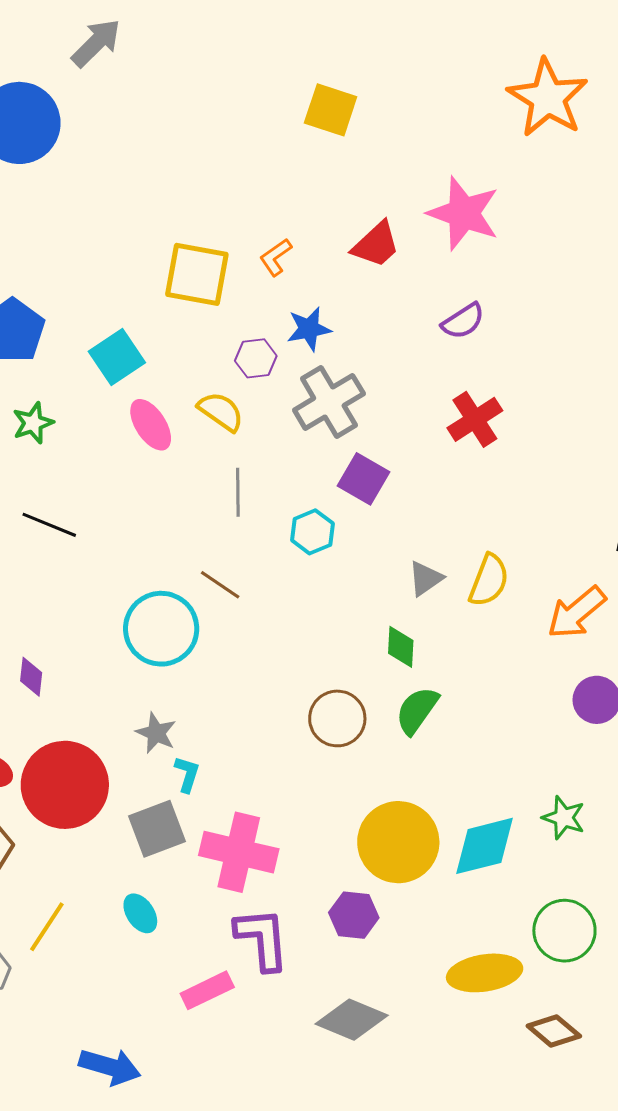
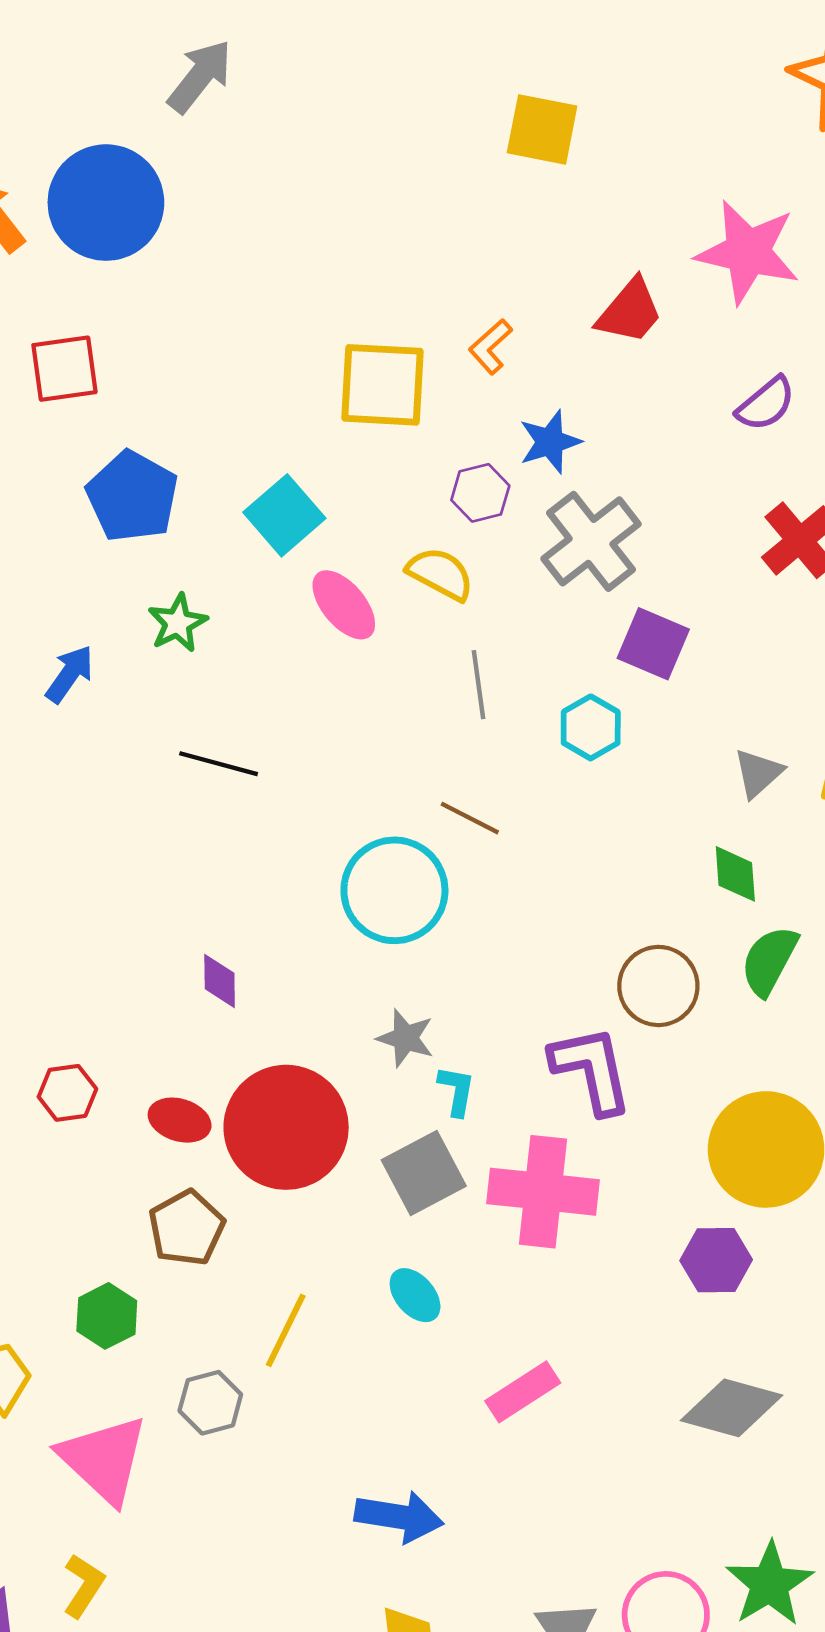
purple L-shape: (262, 939) -> (592, 1070), moved

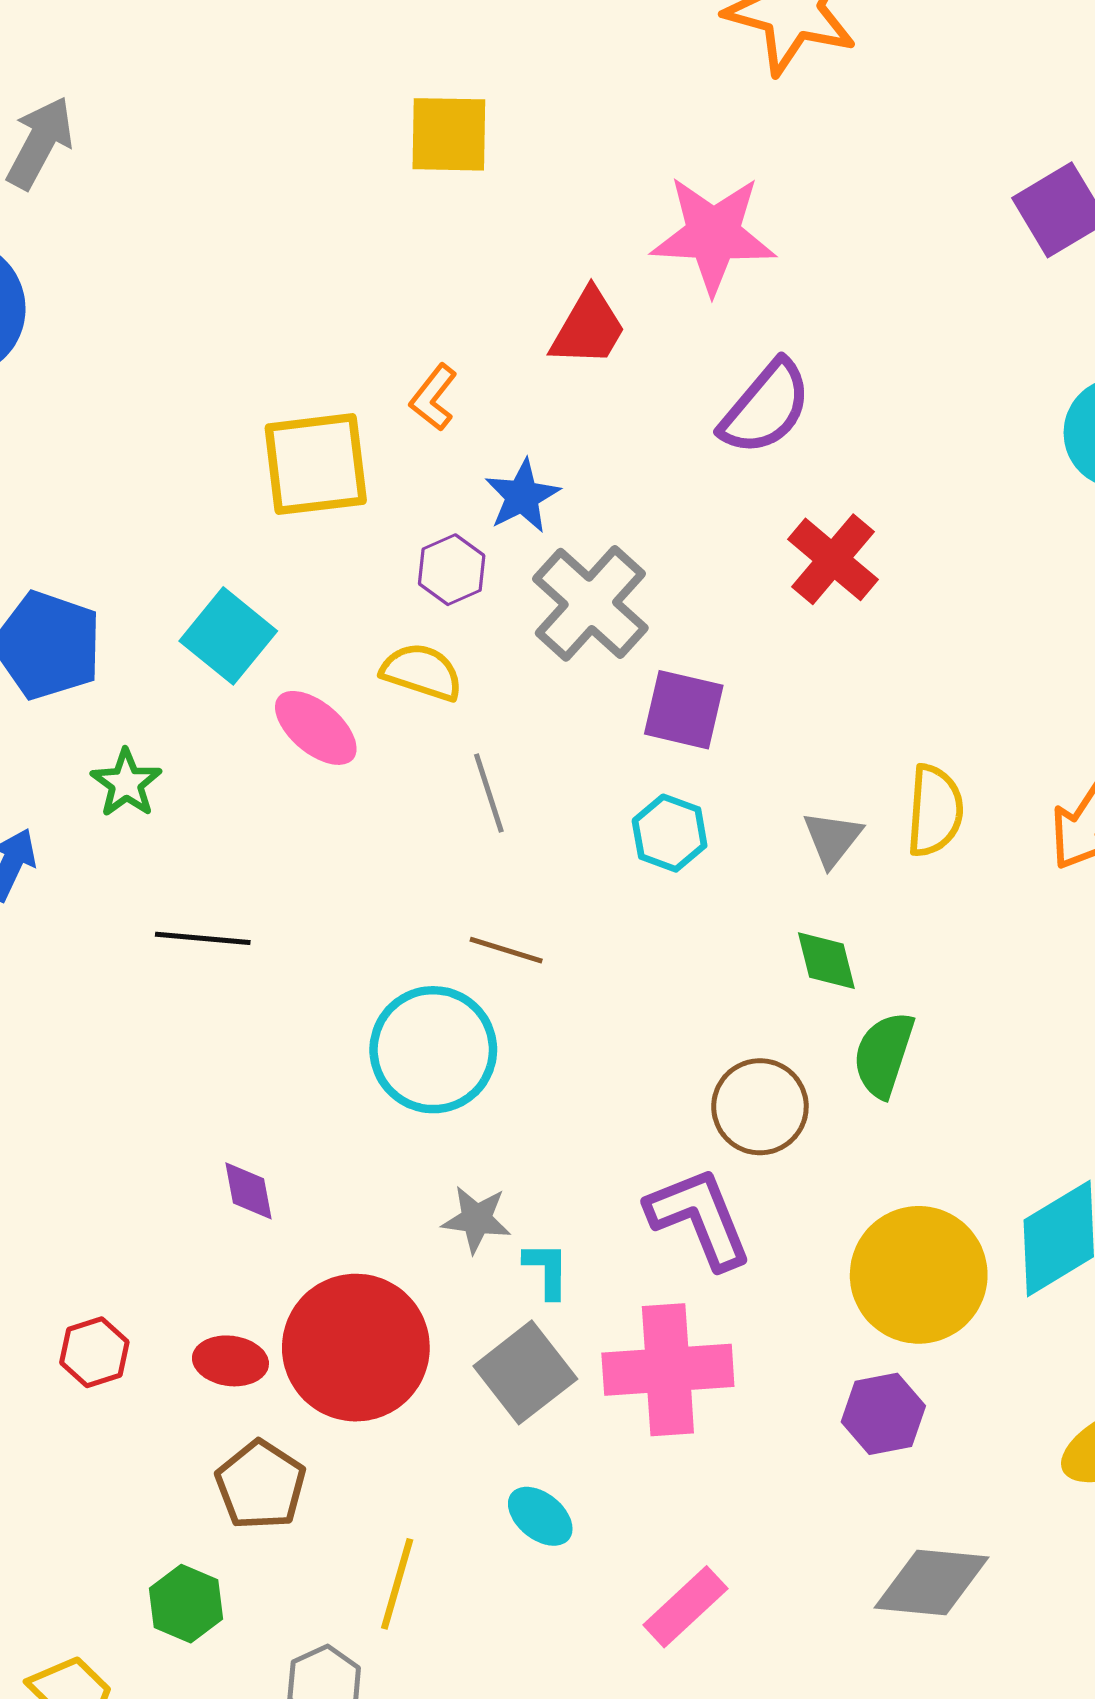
purple semicircle: (766, 404) -> (766, 408), size x1.4
cyan hexagon: (591, 727) -> (670, 833), moved

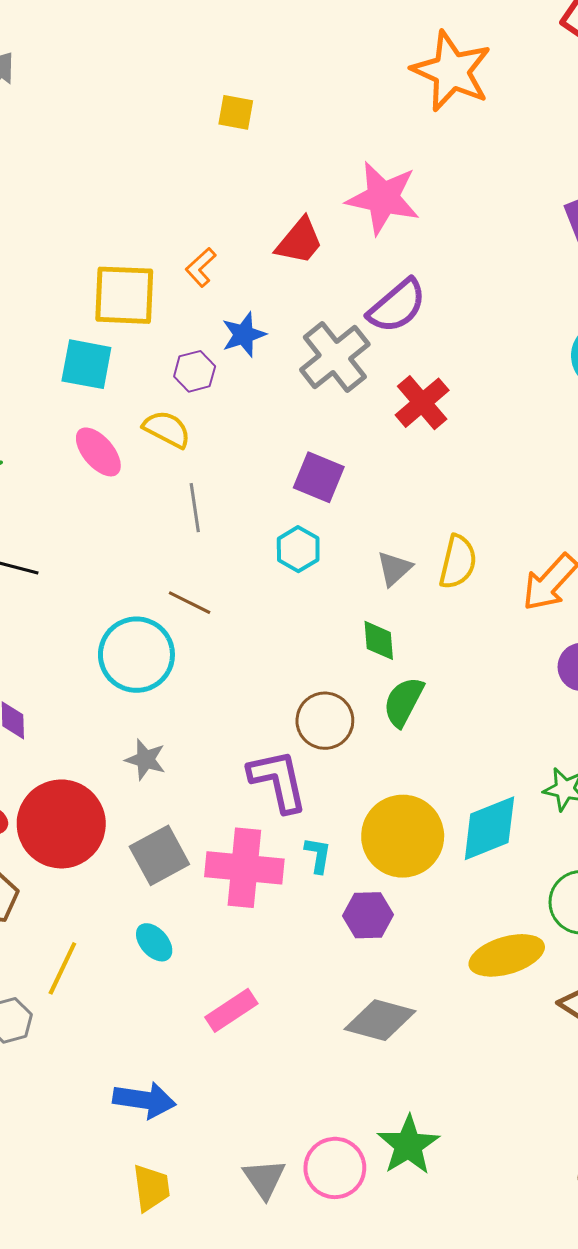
yellow square: (449, 134) -> (236, 112), size x0.7
gray cross: (590, 603) -> (335, 357), moved
cyan square: (228, 636) -> (86, 364), moved, turned -38
cyan L-shape: (547, 1270) -> (318, 855), moved

